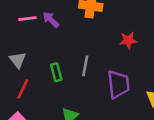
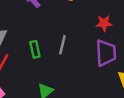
purple trapezoid: (118, 84) -> (106, 53), moved

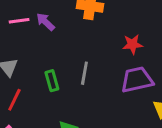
purple trapezoid: (106, 53) -> (137, 80), turned -96

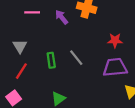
purple arrow: (45, 22) -> (62, 17), moved
gray line: (84, 73) -> (76, 58), turned -56

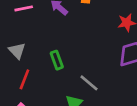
gray line: (76, 58) -> (89, 83), moved

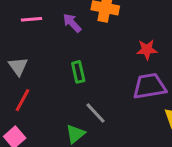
green rectangle: (57, 60) -> (78, 72), moved

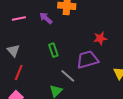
red star: (147, 50) -> (100, 38), moved
purple trapezoid: (149, 86) -> (87, 60), moved

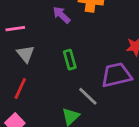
pink line: (19, 18) -> (15, 29), moved
gray triangle: (13, 51) -> (26, 54), moved

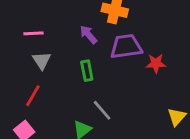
purple arrow: (61, 15) -> (88, 35), moved
purple trapezoid: (116, 75) -> (126, 47), moved

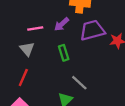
pink line: (33, 33) -> (35, 29), moved
purple arrow: (88, 35) -> (62, 24), turned -84

